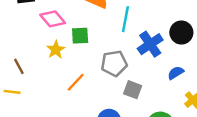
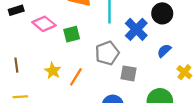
yellow star: (56, 50) -> (53, 71), moved
brown line: (19, 66) -> (16, 65), moved, turned 32

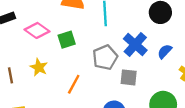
blue cross: (136, 29) -> (135, 45), moved
yellow star: (53, 71) -> (39, 67), moved

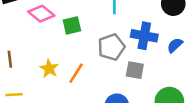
blue cross: (135, 45) -> (144, 36), turned -35
yellow star: (39, 67) -> (49, 69), moved

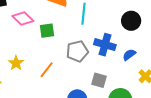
yellow star: (49, 69) -> (16, 63), moved
gray square: (135, 70) -> (99, 80), moved

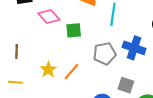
yellow star: (16, 63) -> (48, 70), moved

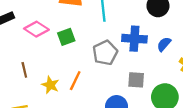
brown line: (17, 52) -> (24, 70), moved

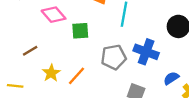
blue semicircle: (164, 44) -> (171, 78), moved
brown line: (24, 70) -> (30, 51), turned 56

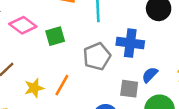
yellow star: (51, 73) -> (34, 88), turned 30
blue semicircle: (171, 78) -> (150, 75), moved

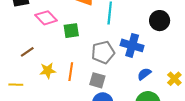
orange line: (62, 85) -> (71, 72), turned -30
gray square: (129, 89) -> (97, 80), moved

